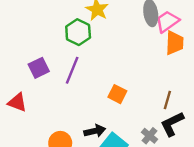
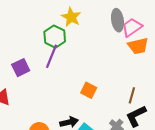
orange trapezoid: (175, 43) -> (138, 46), turned 75
purple line: (72, 70) -> (52, 56), moved

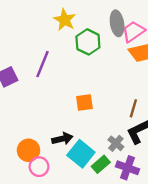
green hexagon: (55, 37) -> (88, 42), moved
orange square: (89, 90) -> (84, 103), turned -35

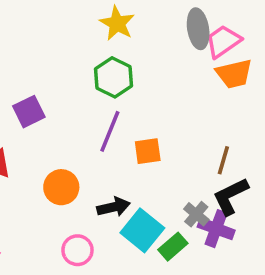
green hexagon: (88, 42) -> (113, 77), moved
purple line: (42, 64) -> (110, 131), moved
orange circle: (29, 150) -> (61, 187), moved
purple cross: (128, 168) -> (216, 229), moved

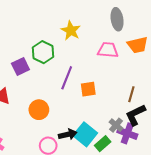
yellow star: (117, 23) -> (71, 31), moved
pink trapezoid: (223, 41) -> (108, 50), moved, turned 40
green hexagon: (113, 77) -> (43, 52), moved
black arrow: (113, 207) -> (68, 134), moved

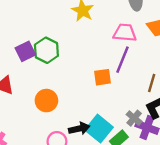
green hexagon: (43, 52) -> (46, 50), moved
purple line: (67, 78) -> (122, 60), moved

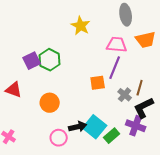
gray cross: (134, 118) -> (125, 95), moved

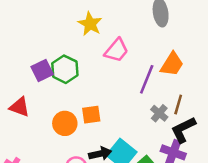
yellow star: (81, 26) -> (90, 24), moved
orange trapezoid: (146, 40) -> (172, 64), moved, turned -45
pink trapezoid: (117, 45) -> (116, 50), moved, turned 125
orange square: (98, 83) -> (91, 115), moved

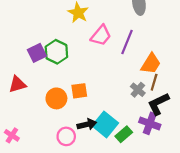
orange trapezoid: (172, 64) -> (151, 64), moved
purple line: (147, 79) -> (127, 42), moved
red triangle: (19, 107) -> (17, 84), turned -36

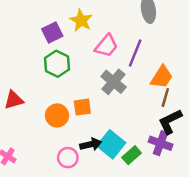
purple square: (37, 53) -> (52, 32), moved
gray cross: (138, 90) -> (114, 82), moved, size x1.5

